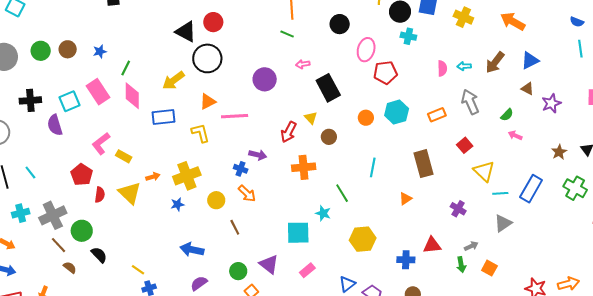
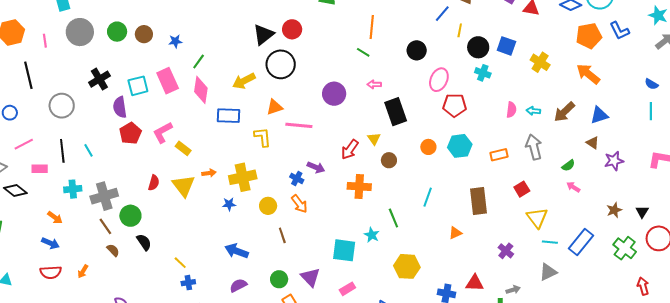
black triangle: (186, 32) -> (263, 35), turned 45
black cross: (30, 100) -> (99, 79), turned -35
red pentagon: (82, 175) -> (130, 133), moved

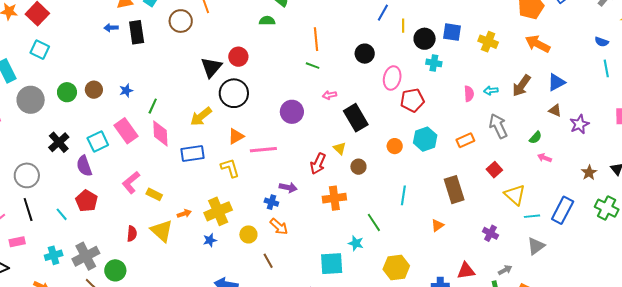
red pentagon: (130, 133) -> (87, 201), moved
black line: (62, 151) -> (28, 210), moved

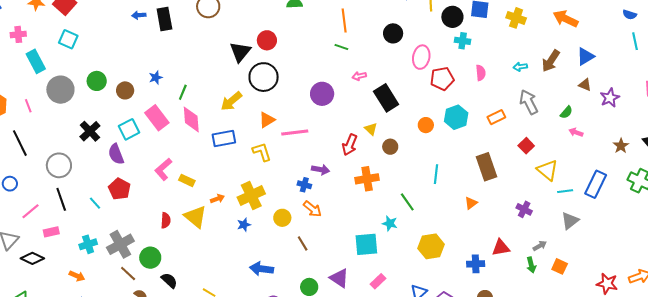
brown circle: (94, 90) -> (125, 90), moved
pink semicircle: (469, 94) -> (481, 73), moved

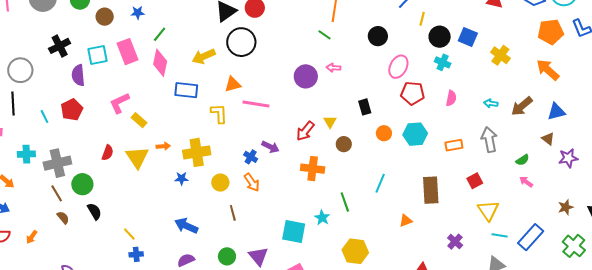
purple circle: (322, 94) -> (306, 76), moved
black rectangle: (386, 98) -> (365, 107), moved, size x0.6

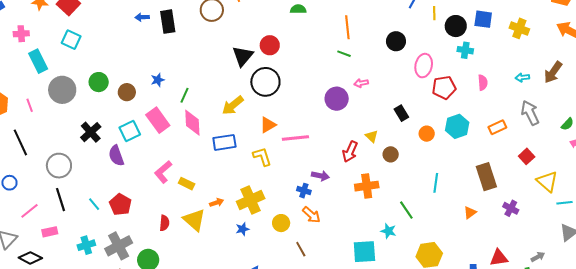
red pentagon: (72, 110) -> (120, 204), moved
purple cross: (455, 242) -> (511, 208), moved

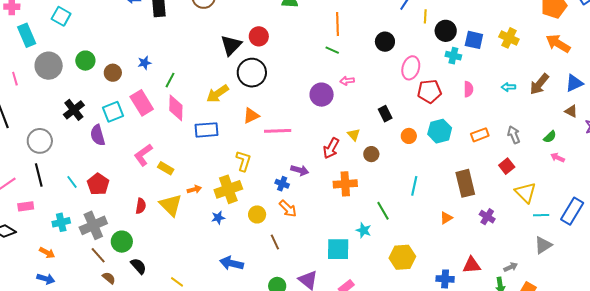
blue square: (483, 19) -> (474, 40), moved
gray arrow: (530, 113) -> (514, 135), moved, size x0.7
yellow L-shape: (262, 157) -> (243, 161), moved, turned 30

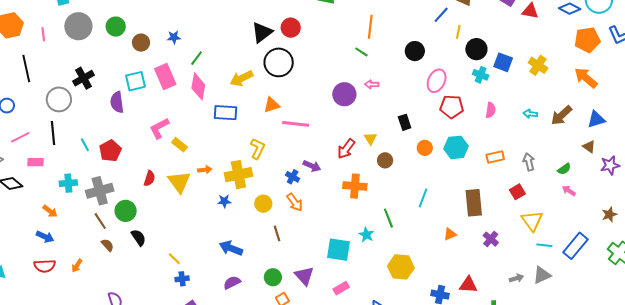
black cross: (74, 110) -> (84, 78), moved
gray arrow: (511, 267) -> (516, 278), moved

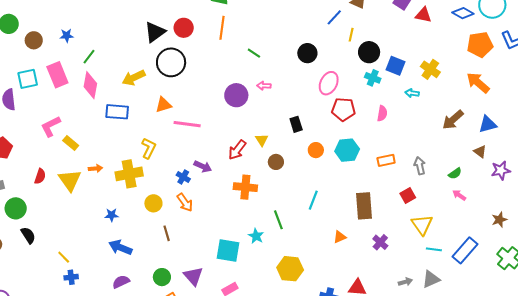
orange line: (370, 27) -> (222, 28), moved
cyan arrow: (530, 114) -> (412, 93), moved
blue star: (224, 201) -> (112, 215), moved

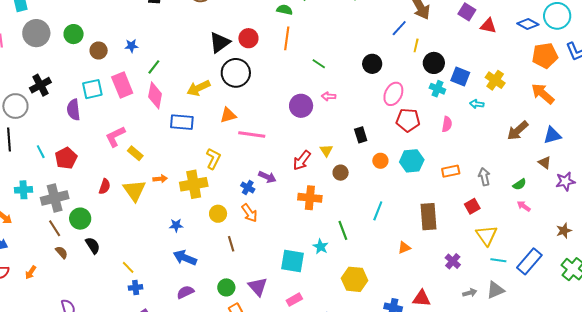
purple cross: (380, 242) -> (453, 261), moved

